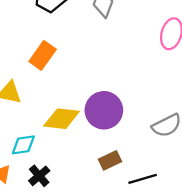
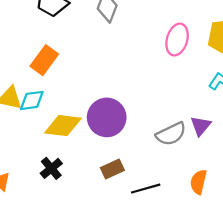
cyan diamond: (23, 145) -> (32, 100), moved
black cross: (39, 176) -> (51, 168), moved

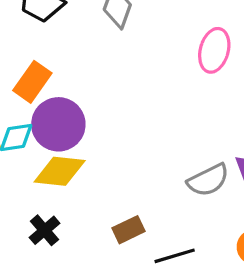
purple circle: (107, 117) -> (58, 124), moved

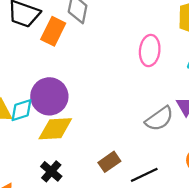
pink ellipse: (214, 50) -> (150, 51), moved
orange rectangle: (32, 82) -> (53, 31), moved

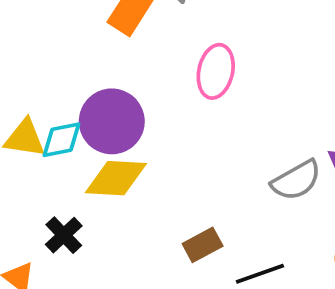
pink ellipse: (150, 51) -> (216, 71), moved
black cross: (51, 171) -> (64, 235), moved

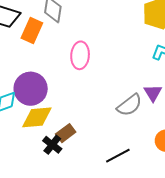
black cross: (64, 235) -> (52, 145), moved
brown rectangle: (203, 245) -> (66, 133), moved

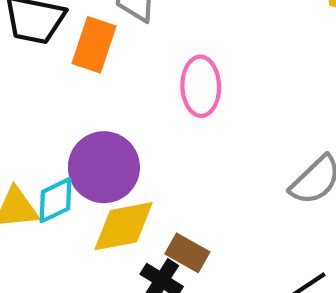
brown rectangle: (66, 133) -> (187, 253), turned 72

